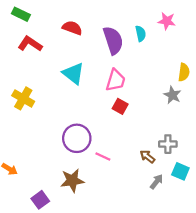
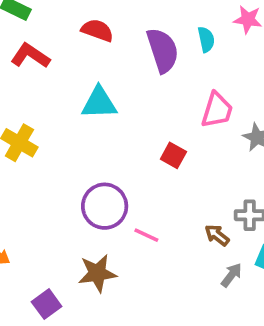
cyan triangle: (73, 73) -> (99, 103), turned -40
pink trapezoid: (115, 80) -> (217, 110), moved

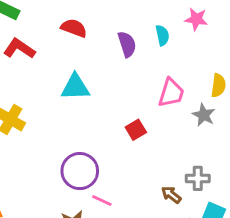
purple semicircle: (163, 50) -> (127, 44), size x0.7
red square: (173, 155) -> (136, 130), turned 30
pink line: (146, 235) -> (102, 201), moved

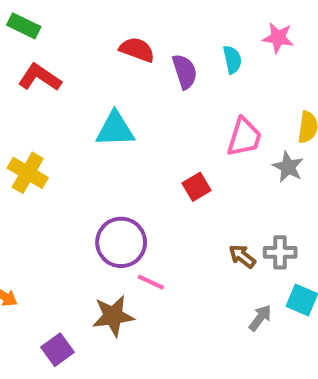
red semicircle: (74, 28) -> (137, 50), moved
brown arrow: (171, 195) -> (242, 256), moved

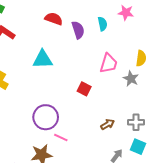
red square: (197, 187) -> (84, 89), turned -32
gray cross: (280, 252) -> (136, 122), moved
brown arrow: (242, 256) -> (108, 124), turned 112

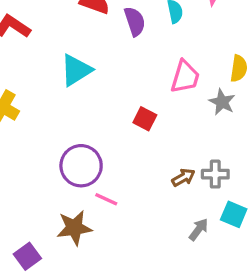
cyan triangle: (43, 59) -> (76, 70), turned -30
gray cross: (136, 122) -> (215, 174), moved

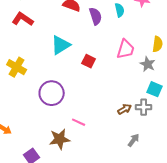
red square: (145, 119) -> (89, 61), moved
purple circle: (81, 166) -> (52, 93), moved
cyan square: (234, 214) -> (155, 89), moved

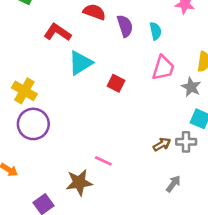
cyan semicircle: (120, 10) -> (156, 31), moved
red L-shape: (23, 19) -> (57, 32), moved
purple circle: (52, 93) -> (33, 124), moved

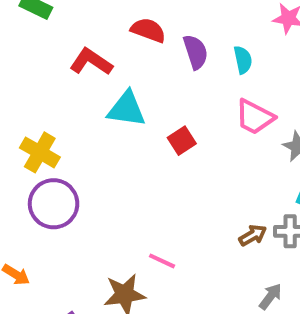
cyan triangle: (80, 63) -> (127, 109), turned 40
pink trapezoid: (163, 68) -> (255, 117), turned 100
red square: (116, 83) -> (182, 141), turned 30

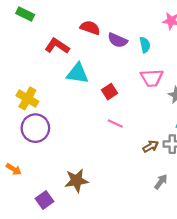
purple semicircle: (196, 52) -> (118, 40), turned 132
pink trapezoid: (255, 117) -> (152, 78), turned -30
pink line: (162, 261) -> (115, 124), moved

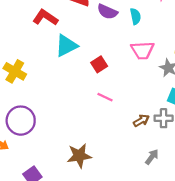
cyan triangle: (78, 73) -> (66, 46), turned -35
purple circle: (35, 128) -> (21, 121), moved
brown star: (76, 181) -> (79, 156), moved

